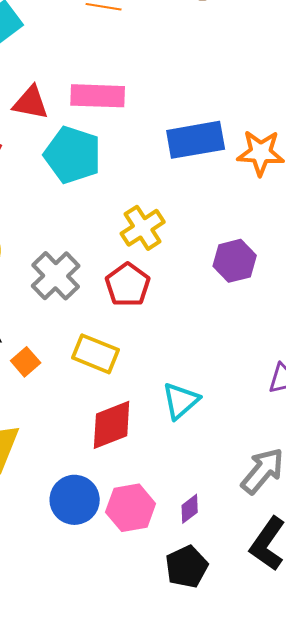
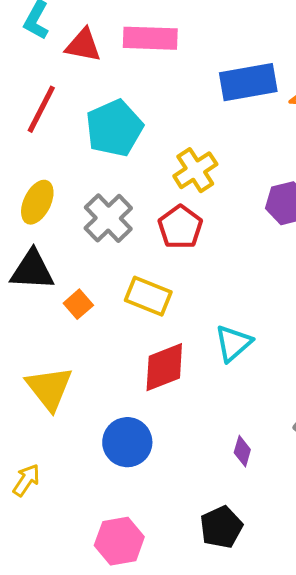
cyan pentagon: (73, 155) -> (114, 128), moved, turned 30
pink hexagon: (131, 508) -> (119, 541), moved
purple diamond: (190, 509) -> (242, 451), turned -36
black pentagon: (187, 567) -> (221, 527), moved

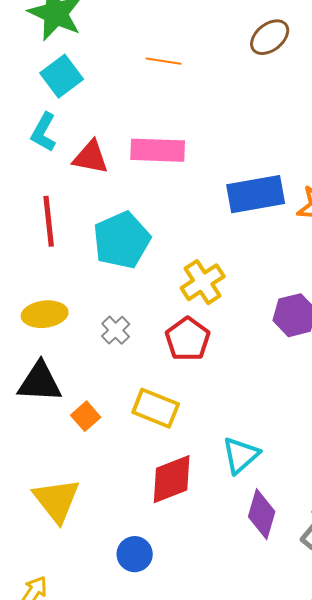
red line: (41, 109) -> (49, 221), turned -33
yellow ellipse: (37, 202) -> (45, 314), turned 57
gray cross: (108, 218) -> (116, 330), size x0.6
blue circle: (127, 442) -> (135, 554), size x0.7
purple diamond: (242, 451) -> (262, 514), moved, size x1.6

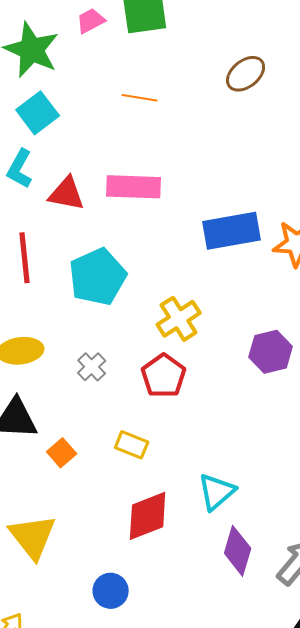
yellow rectangle: (156, 408) -> (132, 445), size x0.7

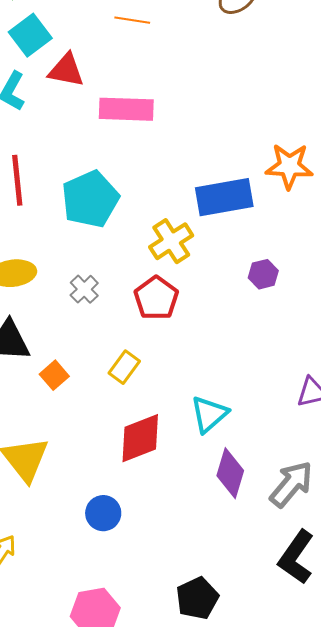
red triangle: (67, 194) -> (66, 70), moved
blue rectangle: (232, 231) -> (224, 197), moved
purple hexagon: (271, 352) -> (263, 274), size x0.7
yellow rectangle: (132, 445) -> (124, 367), turned -76

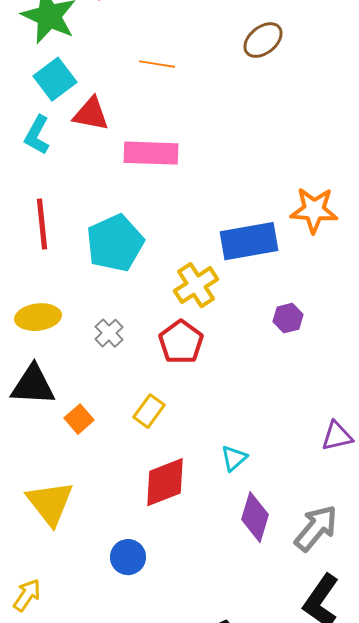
cyan triangle: (209, 414) -> (234, 458), size x0.7

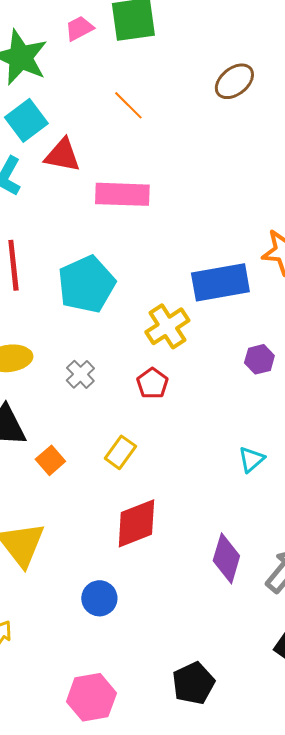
orange line: (157, 64) -> (128, 105), turned 36
red pentagon: (181, 342) -> (152, 383), size x0.7
cyan triangle: (234, 458) -> (251, 459), moved

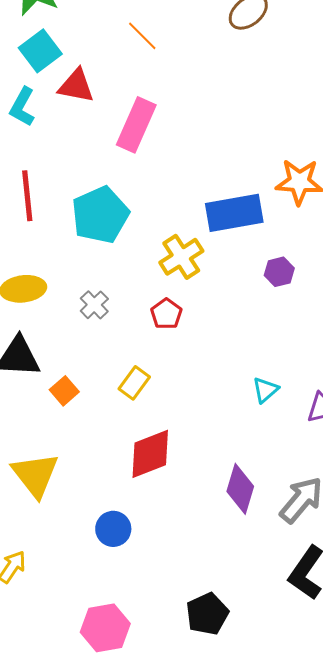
pink rectangle: (122, 194) -> (136, 125), turned -68
purple hexagon: (259, 359) -> (279, 272), moved

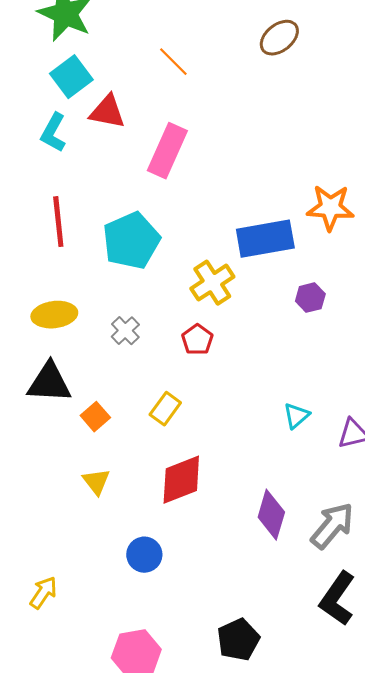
yellow triangle: (35, 475) -> (96, 482), moved, size x0.6

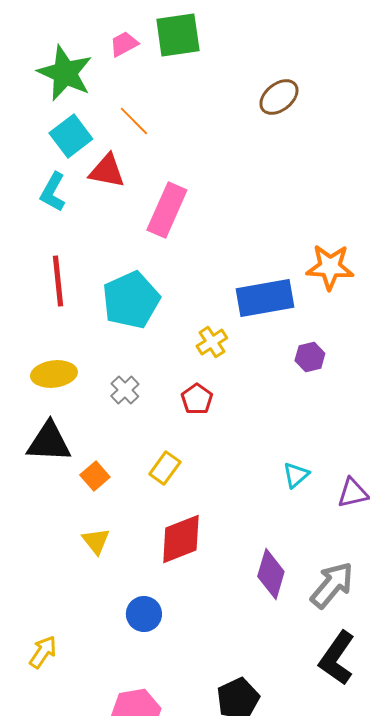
orange line: (173, 62) -> (134, 121), moved
yellow cross: (212, 283) -> (212, 342), size x0.7

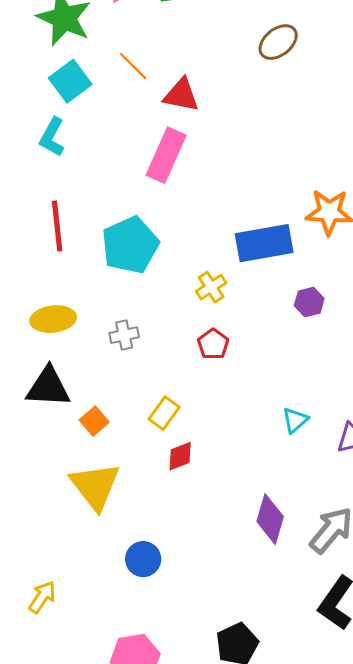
red triangle: (107, 171) -> (181, 95), moved
gray cross: (125, 390) -> (124, 335), turned 32
red pentagon: (197, 399) -> (213, 344), moved
red diamond: (181, 539) -> (180, 456), moved, size x0.6
yellow triangle: (96, 541) -> (95, 486), size x1.8

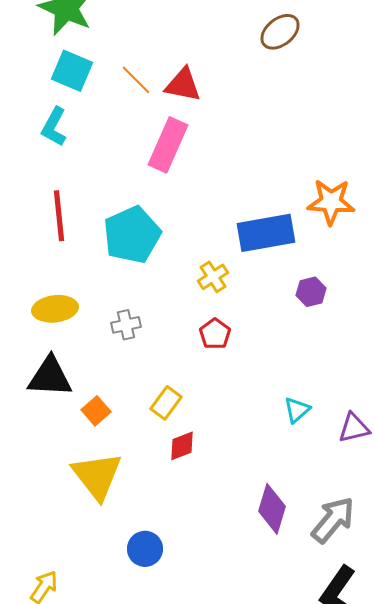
orange line: (133, 66) -> (136, 80), moved
cyan square: (70, 81) -> (72, 71), turned -30

